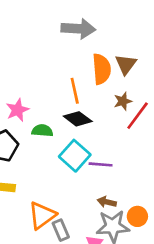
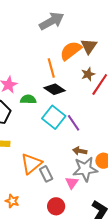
gray arrow: (78, 29) -> (52, 21), turned -30
orange semicircle: (102, 69) -> (71, 51), turned -120
purple line: (101, 164) -> (74, 123), turned 54

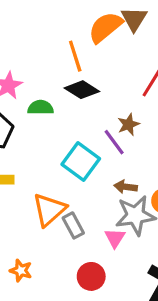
brown star: (88, 74) -> (128, 124), moved
cyan square: (54, 117) -> (81, 162), moved

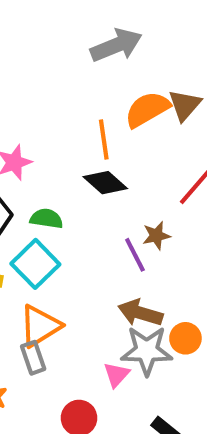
green semicircle: (40, 108) -> (46, 219), moved
cyan square: (81, 162) -> (35, 264), moved
brown arrow: (126, 187) -> (140, 313), size x1.5
gray rectangle: (73, 225) -> (33, 358), moved

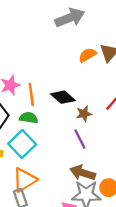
orange semicircle: (147, 109) -> (87, 55), size x0.7
orange line: (104, 139) -> (31, 94), moved
brown star: (156, 236) -> (84, 114), moved

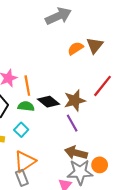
black diamond: (63, 97) -> (48, 102), moved
brown star: (84, 114) -> (75, 100), size x1.5
cyan square: (22, 144) -> (21, 130), size x0.6

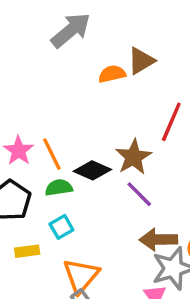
brown triangle: (95, 45) -> (141, 61), turned 36
orange semicircle: (76, 48) -> (112, 74), turned 35
cyan square: (21, 130) -> (61, 227), turned 32

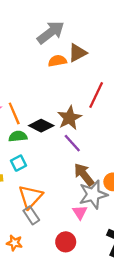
gray arrow: (71, 30) -> (51, 32), moved
brown arrow: (158, 240) -> (84, 175), turned 50

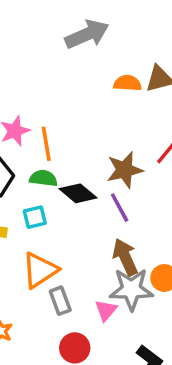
gray arrow: (51, 32) -> (87, 34), moved
black diamond: (41, 126) -> (78, 193), moved
gray rectangle: (31, 215) -> (60, 301), moved

